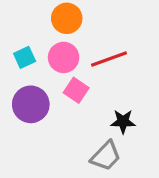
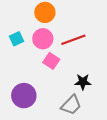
purple circle: (31, 104) -> (24, 96), moved

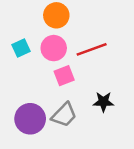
pink square: (51, 61) -> (64, 76), turned 35
gray trapezoid: (71, 105) -> (64, 115), moved

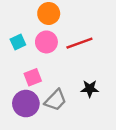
pink square: (64, 76) -> (33, 77), moved

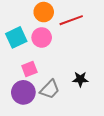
cyan square: (18, 42) -> (16, 37), size x1.5
red line: (79, 43) -> (71, 20), moved

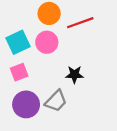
pink square: (29, 69) -> (19, 72), moved
black star: (80, 79) -> (74, 74), moved

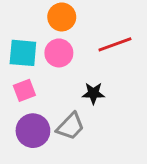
red line: (80, 23) -> (115, 44), moved
cyan square: (18, 42) -> (23, 53), turned 30

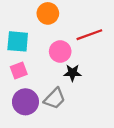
pink circle: (59, 53) -> (60, 51), moved

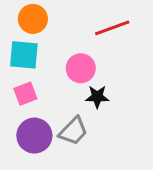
orange circle: (48, 13) -> (33, 19), moved
red line: (89, 35) -> (112, 28), moved

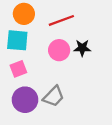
red line: (112, 28) -> (61, 20), moved
black star: (97, 97) -> (82, 48), moved

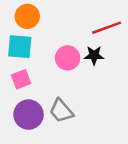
red line: (61, 20) -> (107, 28), moved
gray trapezoid: (54, 96) -> (61, 111), turned 95

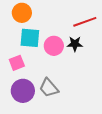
cyan square: (20, 47) -> (30, 38), moved

